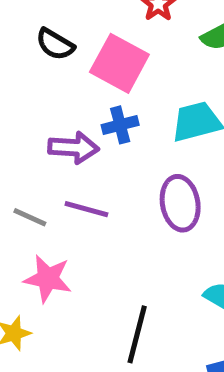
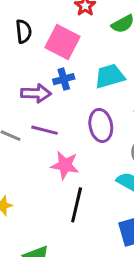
black semicircle: (55, 44) -> (24, 31), turned -125
pink star: (48, 279) -> (65, 165), moved

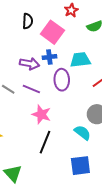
purple ellipse: (101, 125) -> (62, 80), moved

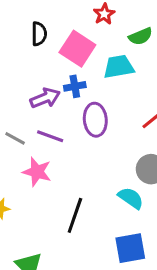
cyan trapezoid: (80, 60) -> (119, 67), moved
purple arrow: (29, 64) -> (45, 98), turned -30
pink star: (41, 114) -> (37, 172), moved

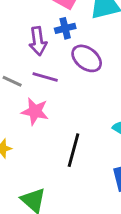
purple arrow: (45, 98) -> (38, 41), turned 108
purple ellipse: (95, 120) -> (87, 58), turned -44

